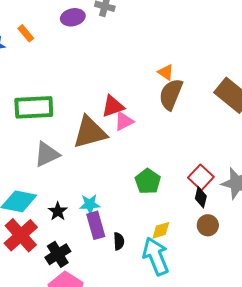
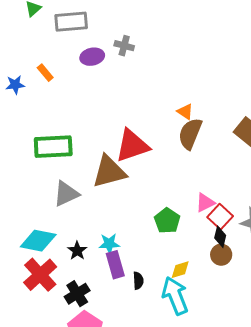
red triangle: (113, 106) -> (132, 146), size x1.5
pink triangle: (124, 121) -> (205, 203), moved
brown circle: (208, 225) -> (221, 255), moved

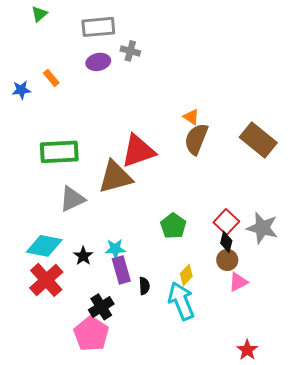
gray rectangle: (71, 22) -> (98, 27), moved
pink triangle: (205, 203) -> (238, 282), moved
yellow diamond: (180, 270) -> (186, 275), turned -30
black cross: (77, 294) -> (101, 307), moved

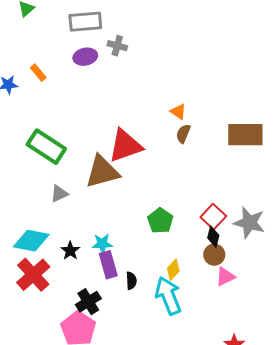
brown semicircle: (196, 139) -> (183, 134), size x0.6
brown rectangle: (258, 140) -> (245, 135), turned -39
green rectangle: (59, 152) -> (46, 147), turned 36
gray triangle: (72, 199) -> (59, 194), size x0.7

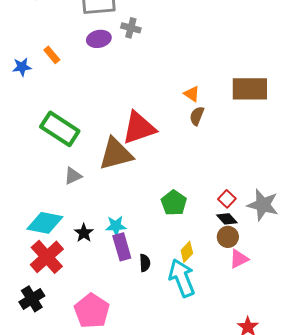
brown rectangle: (245, 135) -> (250, 89), moved
red square: (213, 217) -> (227, 199), size x0.7
black diamond: (213, 237) -> (227, 219), turned -55
black cross: (88, 302) -> (32, 299), moved

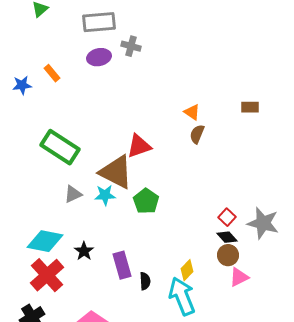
brown rectangle: (250, 89) -> (250, 107), size x0.5
red triangle: (139, 128) -> (139, 146), size x0.7
brown triangle: (116, 154) -> (116, 172), turned 42
green pentagon: (174, 203) -> (146, 201), moved
cyan star: (116, 226) -> (105, 195), moved

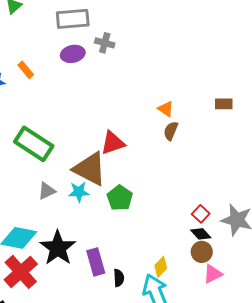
black star: (84, 251) -> (58, 248), size x1.8

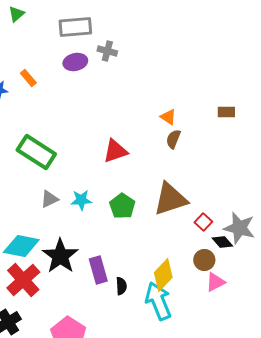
brown triangle: (90, 169) -> (170, 199), moved, turned -45
black diamond: (201, 234) -> (222, 242), moved
yellow diamond: (161, 267) -> (163, 275), size x1.5

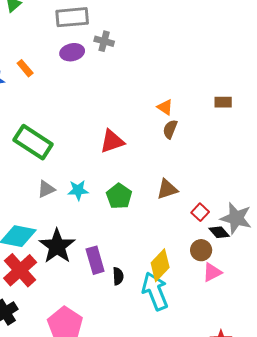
brown triangle: (170, 199) -> (167, 189), size x0.6

